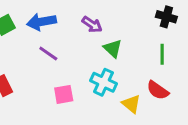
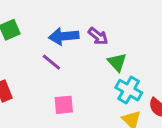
blue arrow: (41, 22) -> (64, 36), moved
cyan cross: (104, 82) -> (129, 90), moved

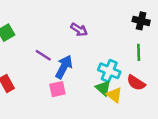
blue arrow: (64, 36) -> (64, 67), moved, turned 130
green triangle: (117, 62) -> (103, 88), moved

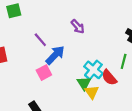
red semicircle: (136, 83) -> (109, 77), moved
pink square: (57, 89) -> (44, 73), turned -32

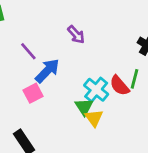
red semicircle: (109, 77) -> (119, 86), moved

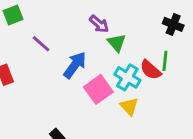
purple line: (28, 51) -> (41, 44), moved
pink square: (33, 93) -> (98, 89), moved, size x1.4
green triangle: (84, 107) -> (117, 43), moved

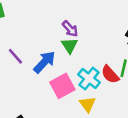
green triangle: (117, 43) -> (69, 45), moved
purple line: (41, 44) -> (15, 56), moved

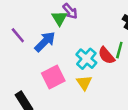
green triangle: (69, 45) -> (59, 18), moved
pink square: (62, 86) -> (53, 77), moved

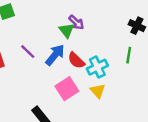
red semicircle: (106, 55) -> (76, 60), moved
cyan cross: (86, 59) -> (97, 67), turned 30

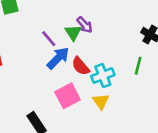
purple line: (28, 52) -> (49, 39), moved

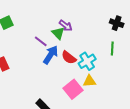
pink square: (68, 96) -> (73, 89), moved
yellow triangle: (101, 101) -> (89, 81), turned -48

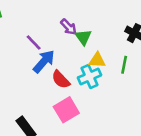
green triangle: (58, 33) -> (83, 37), moved
red semicircle: (69, 57) -> (61, 80), moved
yellow triangle: (89, 81) -> (97, 60), moved

